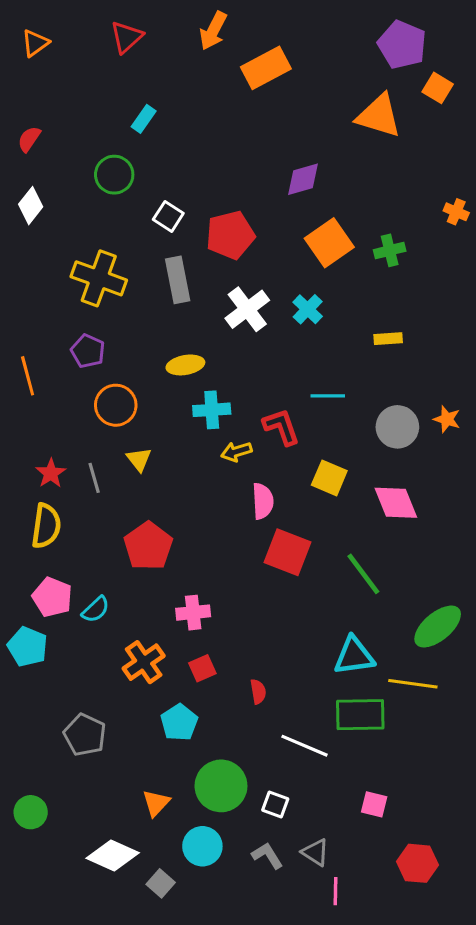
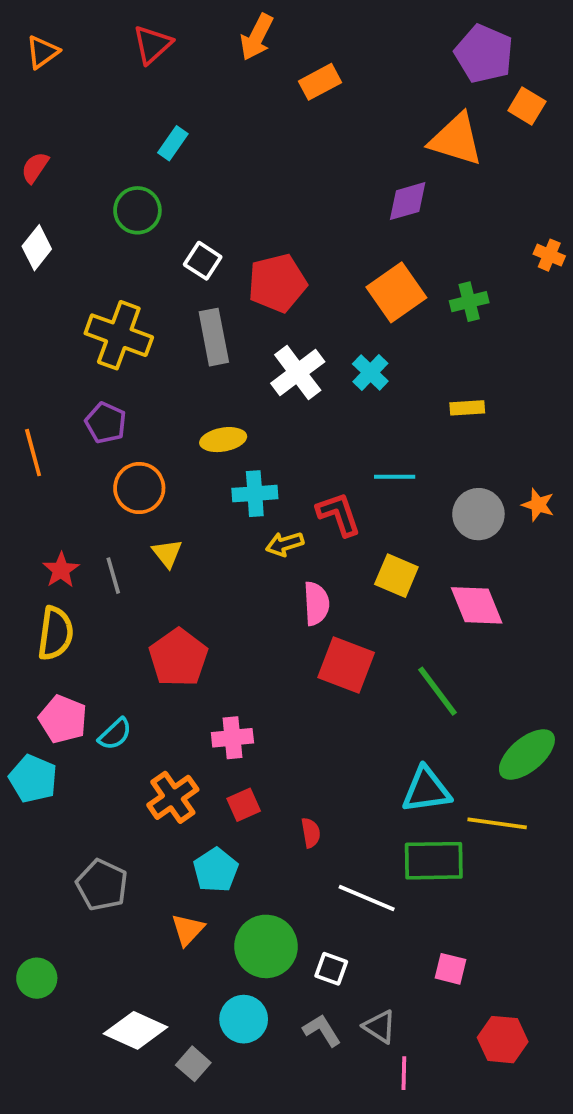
orange rectangle: (266, 68) -> (320, 82), size x0.7
purple diamond: (303, 179) -> (408, 201), moved
orange triangle: (156, 803) -> (188, 930), moved

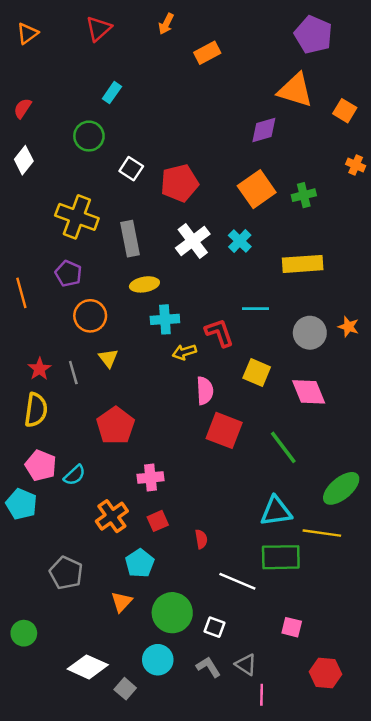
orange arrow: (257, 37) -> (166, 24), size x0.7
orange square: (527, 106) -> (345, 111), moved
gray rectangle: (214, 337) -> (130, 239), moved
yellow rectangle: (467, 408) -> (303, 264), size x1.8

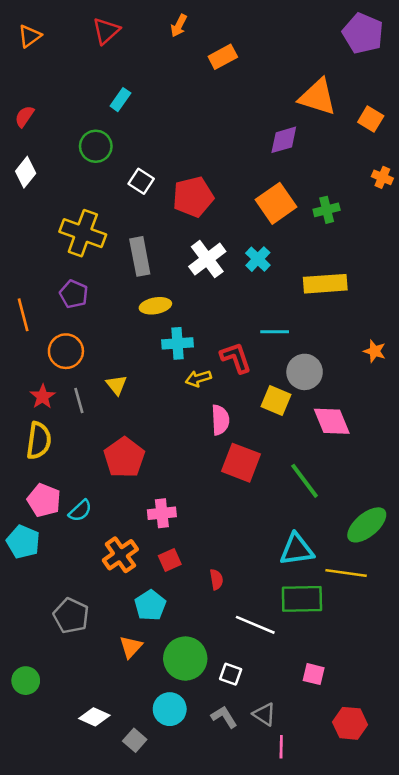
purple pentagon: (313, 35) -> (363, 33), moved
orange circle: (90, 316) -> (66, 351), moved
gray circle: (310, 333) -> (305, 372), moved
white diamond: (88, 667) -> (94, 717), size x0.7

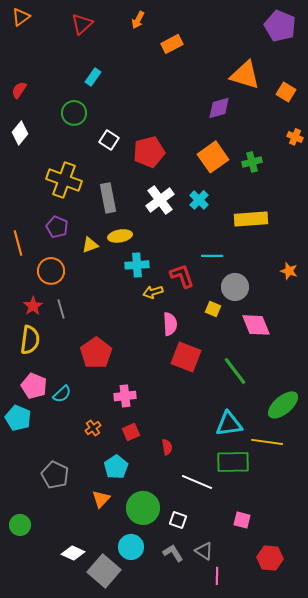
orange triangle: (30, 36) -> (21, 17), moved
yellow triangle: (116, 385) -> (90, 245), moved, turned 48
yellow square: (276, 400) -> (213, 309), size x0.7
orange cross: (120, 555) -> (93, 428), size x0.6
gray square: (135, 740) -> (104, 571), size x1.8

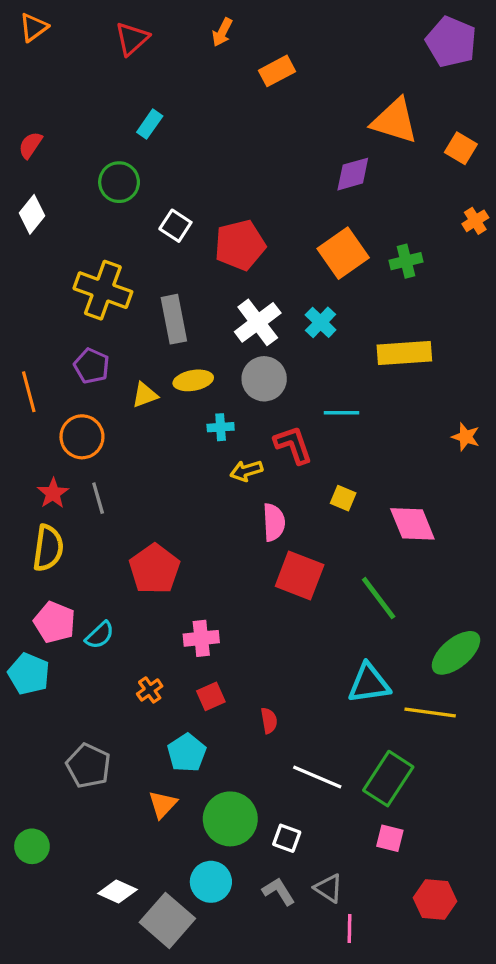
orange cross: (295, 137) -> (475, 221), turned 35
cyan cross: (137, 265) -> (221, 427), size x0.7
gray circle: (235, 287) -> (264, 379), moved
green rectangle: (233, 462) -> (388, 779), moved, turned -56

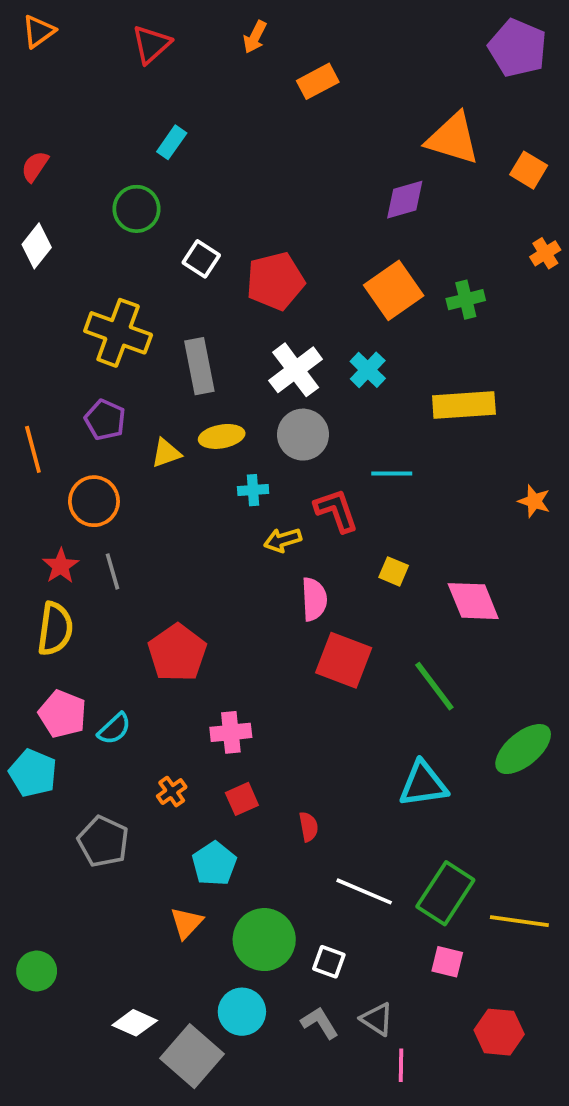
yellow line: (430, 712) -> (519, 921), moved
gray pentagon: (88, 766) -> (103, 842), moved

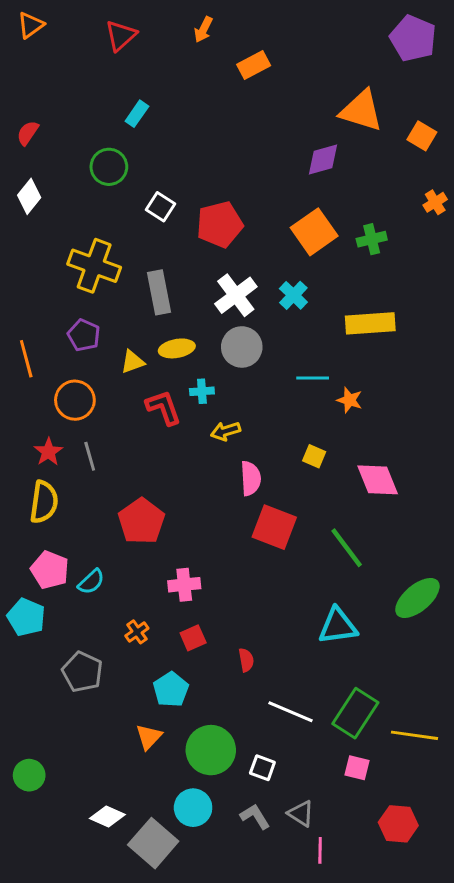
orange star: (534, 501) -> (350, 400), moved
red L-shape: (336, 510) -> (164, 408), moved

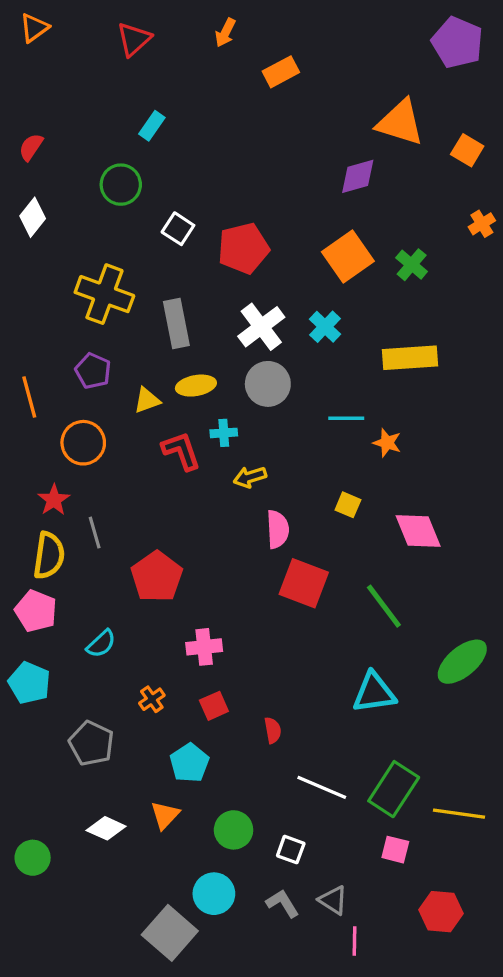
green cross: (372, 239) -> (412, 265), turned -36
gray line: (90, 456) -> (95, 533), moved
pink pentagon: (50, 570) -> (36, 611), moved
green circle: (211, 750) -> (234, 830), size x0.7
white diamond: (107, 817) -> (106, 828), moved

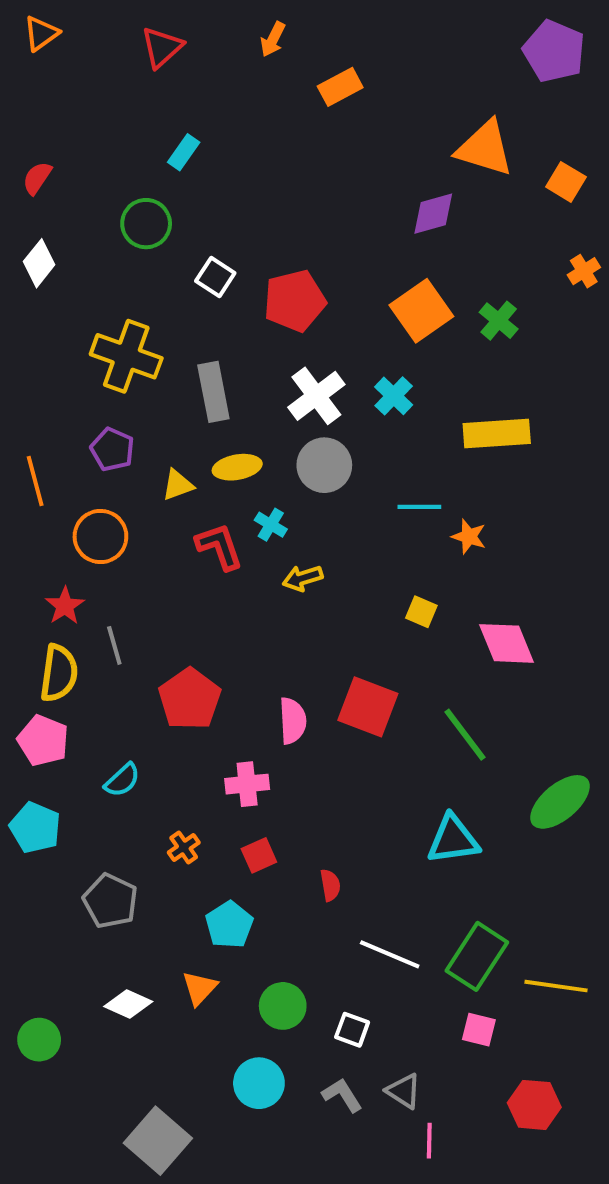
cyan cross: (224, 433) -> (271, 525), turned 35
pink semicircle: (278, 529) -> (293, 721), moved
gray square: (170, 933) -> (158, 1141), moved

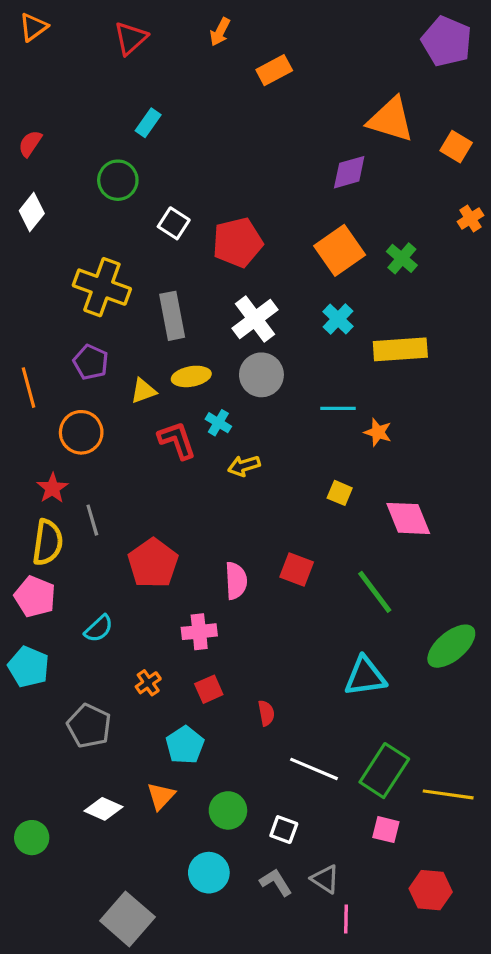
cyan cross: (394, 396) -> (338, 319), moved
red square: (368, 707) -> (297, 570), size x0.7

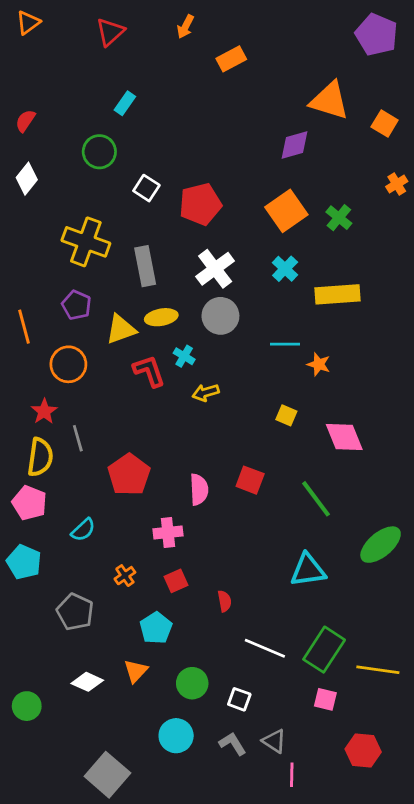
yellow triangle: (143, 391) -> (121, 329), size x1.4

